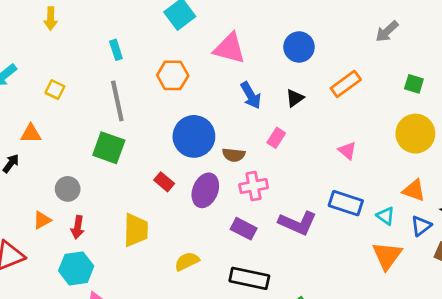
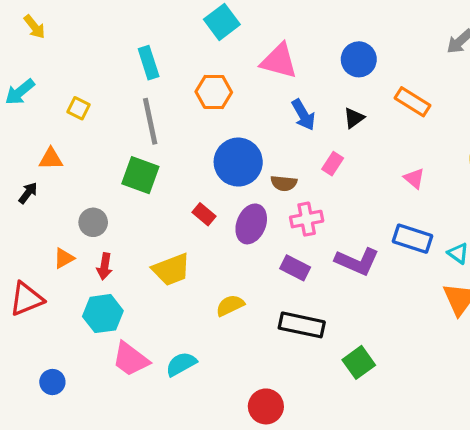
yellow arrow: (51, 19) -> (34, 27), moved, turned -40
cyan rectangle: (116, 50) -> (149, 63), size x1.4
orange rectangle: (346, 84) -> (413, 102), turned 68
yellow trapezoid: (136, 230) -> (171, 270), turned 68

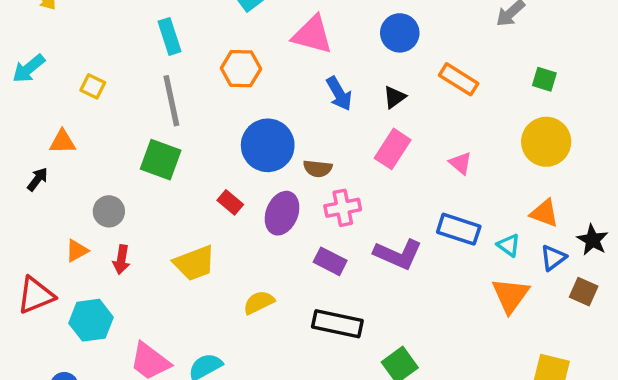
pink rectangle: (333, 164) -> (393, 149), moved, size x1.5
cyan hexagon: (103, 314) -> (91, 320), moved

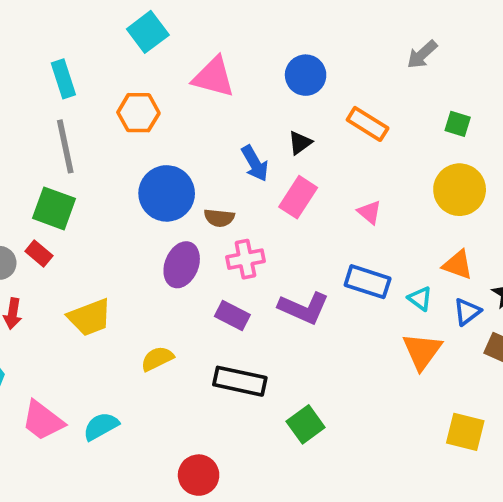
blue arrow: (339, 94) -> (255, 163), moved
red rectangle: (230, 202) -> (39, 253), moved

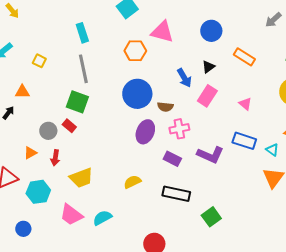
orange hexagon: (138, 113) -> (135, 51), moved
yellow trapezoid: (90, 317) -> (81, 178), moved

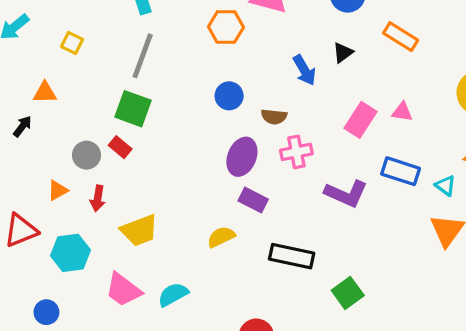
gray line: (83, 69) -> (143, 56), turned 32
blue circle: (137, 94) -> (229, 96), size x0.6
pink rectangle: (207, 96) -> (360, 120), moved
pink triangle: (245, 104) -> (402, 112), turned -32
purple rectangle: (172, 159) -> (253, 200), moved

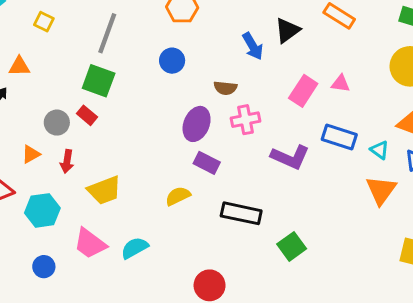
black triangle: (343, 53) -> (287, 30), size x1.4
blue circle: (229, 96) -> (172, 61), moved
blue circle: (46, 312) -> (44, 267), moved

